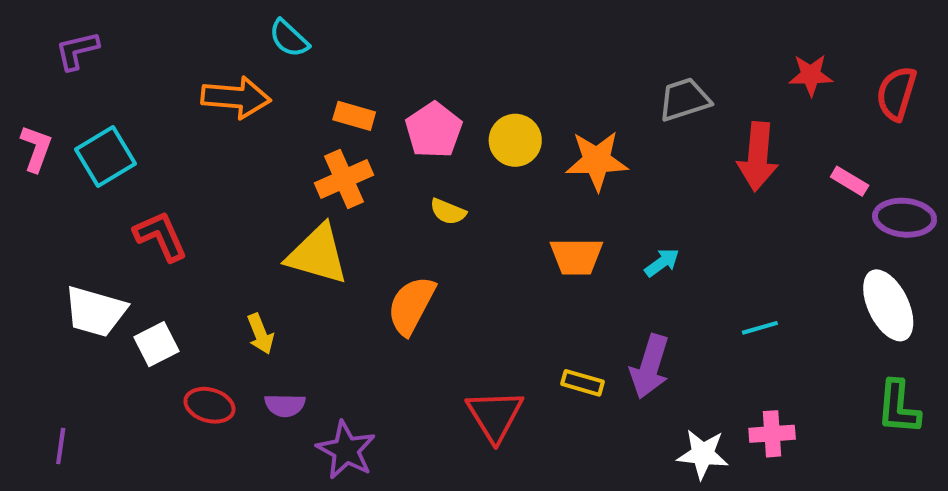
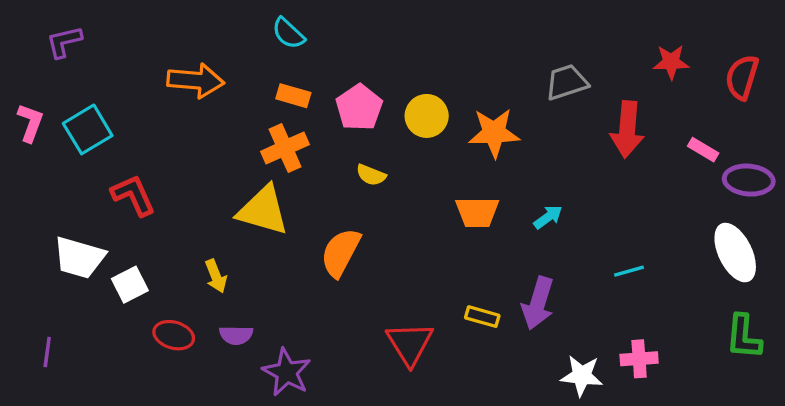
cyan semicircle: (289, 38) -> (288, 33), moved
purple line: (61, 446) -> (47, 352), moved

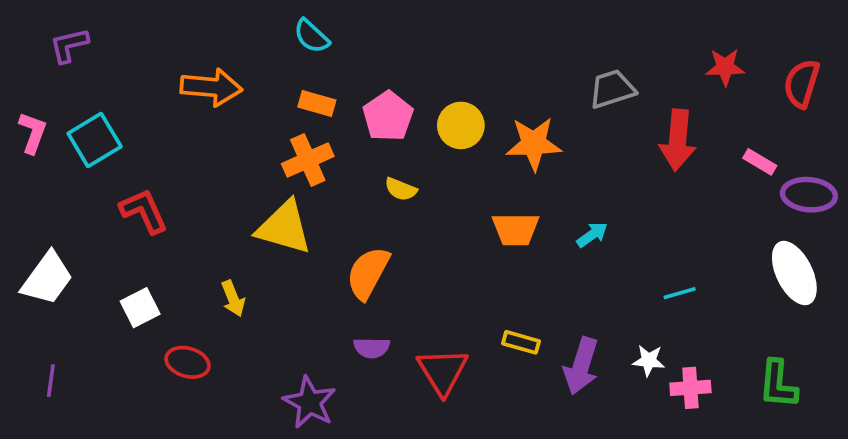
white trapezoid: (79, 258) -> (47, 278), moved, turned -70
purple arrow: (538, 303) -> (581, 366), moved
purple semicircle: (236, 335) -> (372, 348), moved
green L-shape: (744, 337) -> (778, 384), moved
white star: (582, 376) -> (649, 360), moved, size x0.7

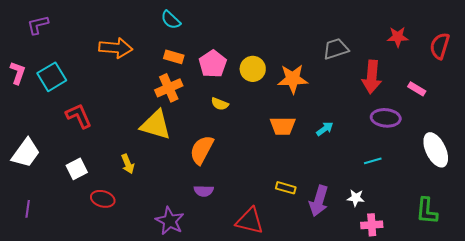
purple ellipse: (809, 195) -> (386, 118), moved
red triangle: (443, 371) -> (250, 221), moved, turned -44
pink cross: (690, 388) -> (372, 225), moved

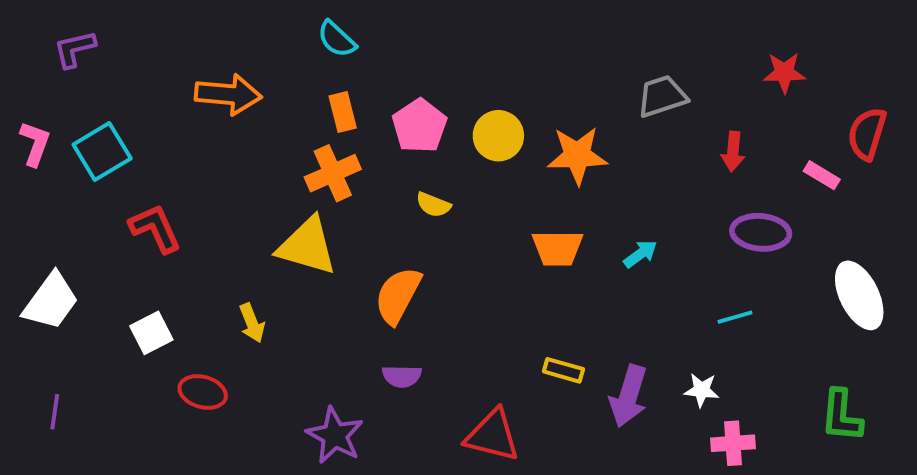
red semicircle: (440, 46) -> (867, 134), moved
orange rectangle: (174, 57) -> (343, 112), turned 60
red arrow: (372, 77) -> (733, 151), size x0.6

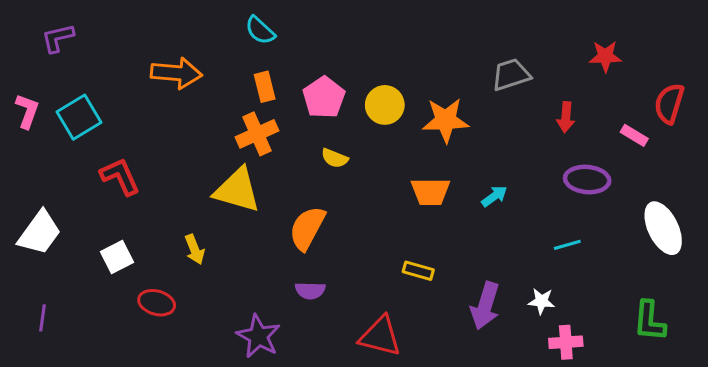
yellow rectangle: (563, 370) -> (418, 271), moved

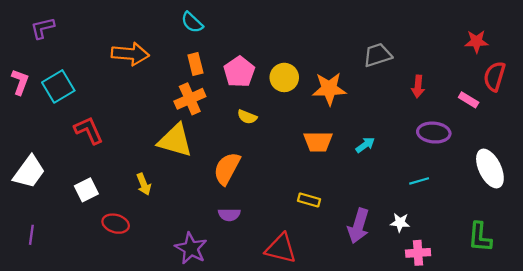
red star: (605, 56) -> (476, 41), moved

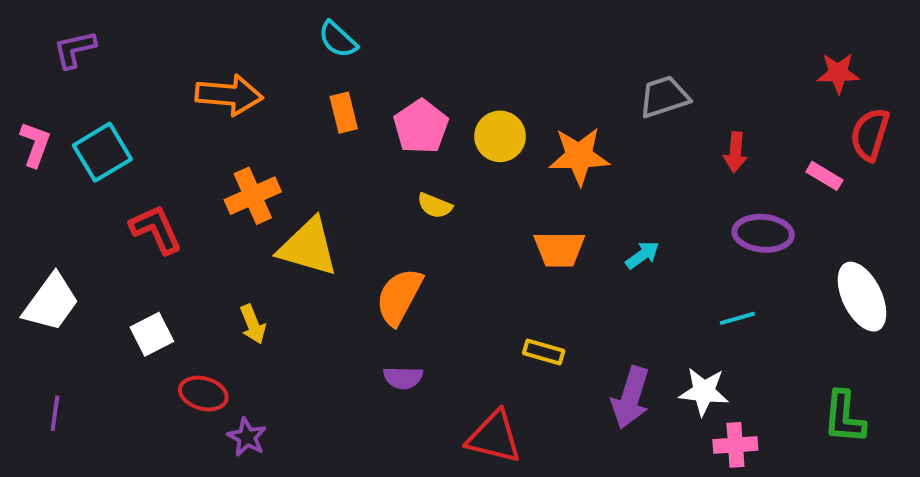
orange cross: (190, 99) -> (253, 196), moved
white star: (400, 222) -> (704, 392), size x1.4
purple star: (191, 248) -> (247, 437), moved, size x0.7

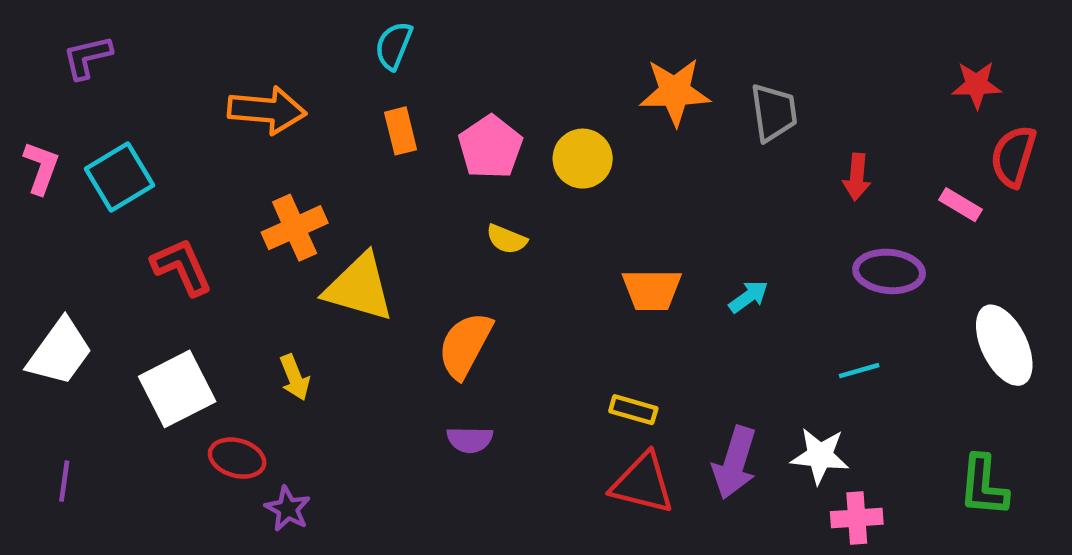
cyan semicircle: (338, 39) -> (394, 46), turned 69
gray trapezoid: (664, 97) -> (774, 112), turned 100
orange star: (579, 156) -> (675, 92), moved
white square: (152, 334) -> (177, 389), size x1.5
red triangle: (494, 437) -> (643, 483), moved

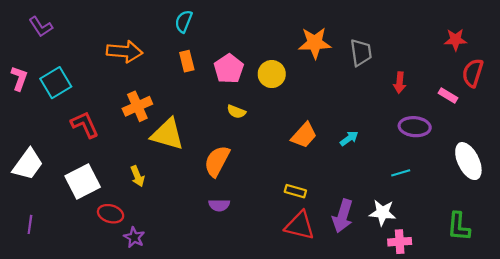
purple L-shape: (87, 57) -> (41, 27), turned -110
orange trapezoid: (652, 290) -> (304, 135), turned -48

